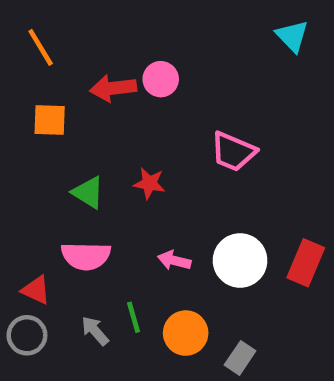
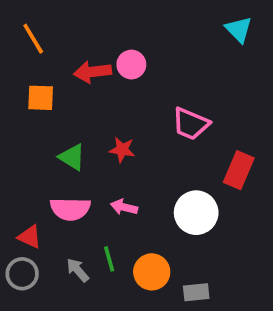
pink arrow: (174, 260) -> (124, 207), moved
red rectangle: (306, 263) -> (239, 170), moved
gray rectangle: (240, 358) -> (196, 292), turned 50

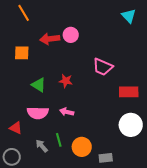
orange line: (33, 39) -> (24, 13), moved
red rectangle: (239, 170) -> (129, 92), turned 66
white circle: (196, 213) -> (131, 125), moved
gray circle: (22, 274) -> (12, 157), moved

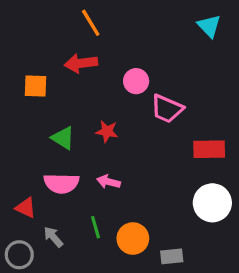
orange line: (24, 13) -> (91, 23), moved
pink circle: (71, 35) -> (136, 81), moved
gray arrow: (42, 146) -> (53, 237), moved

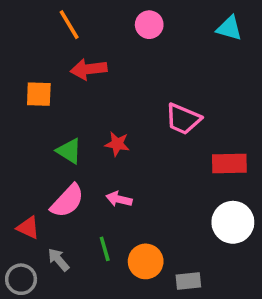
orange line: (91, 23) -> (69, 25), moved
cyan triangle: (209, 26) -> (229, 28), turned -30
pink circle: (136, 81) -> (149, 25), moved
pink semicircle: (61, 183) -> (67, 201), turned -48

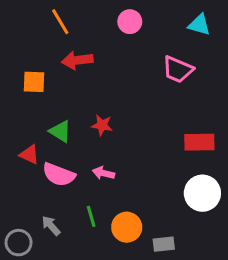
pink trapezoid: (183, 119) -> (178, 70), moved
pink semicircle: (67, 201) -> (59, 175), turned 68
red triangle: (28, 228) -> (29, 155), moved

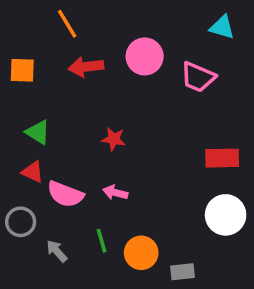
pink circle: (130, 22) -> (145, 56), moved, size x1.4
orange square: (34, 82) -> (22, 70), moved
green triangle: (60, 131) -> (38, 132), moved
gray circle: (19, 243) -> (21, 222), moved

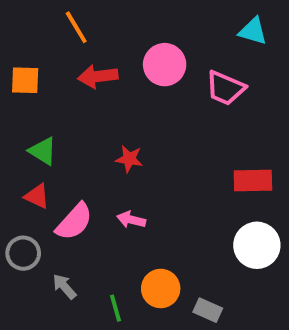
pink semicircle: (65, 194) -> (74, 222), turned -69
green line: (102, 241) -> (115, 308), moved
gray rectangle: (182, 272) -> (208, 310), turned 30

